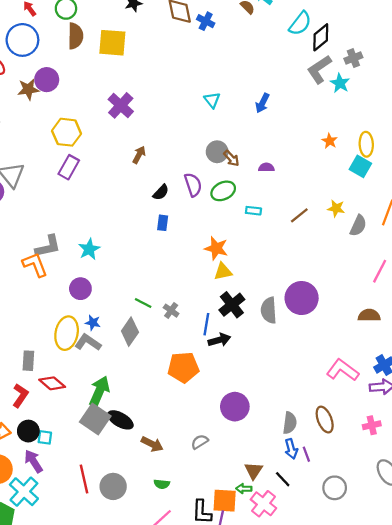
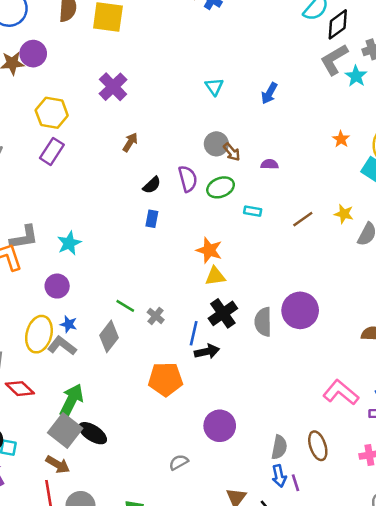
brown arrow: (152, 444) -> (58, 464), moved

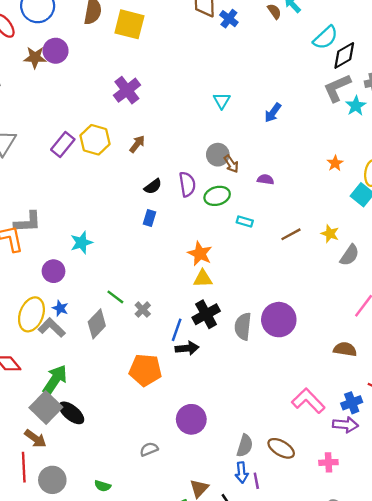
yellow hexagon: (52, 113) -> (95, 140), moved
cyan star: (69, 243) -> (82, 243), moved
brown ellipse: (318, 446) -> (281, 448), turned -48

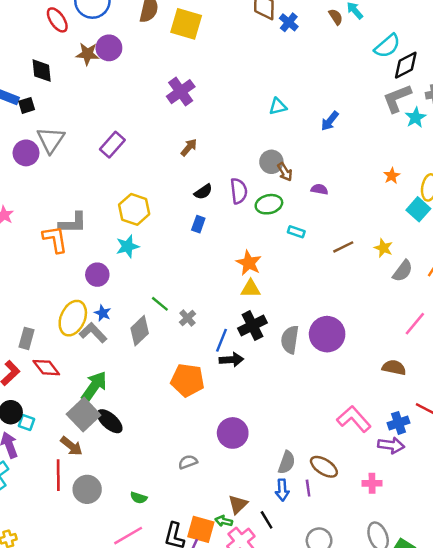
cyan triangle: (222, 101) -> (278, 106), turned 42
yellow hexagon: (95, 140) -> (134, 209), moved
purple line: (256, 481) -> (308, 488), moved

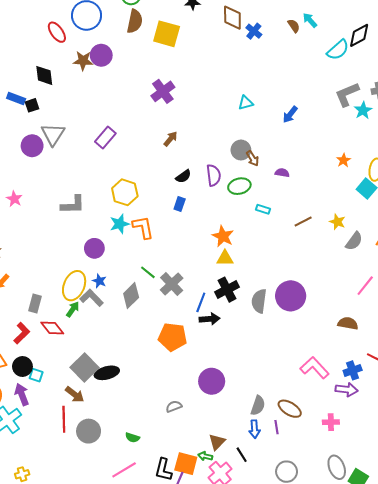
black diamond: (406, 65) -> (359, 35), moved
orange L-shape: (55, 239) -> (143, 227), moved
gray cross: (187, 318) -> (172, 284), size x1.6
green arrow: (94, 386) -> (73, 309), moved, size x0.6
black ellipse: (110, 421) -> (107, 373), turned -55

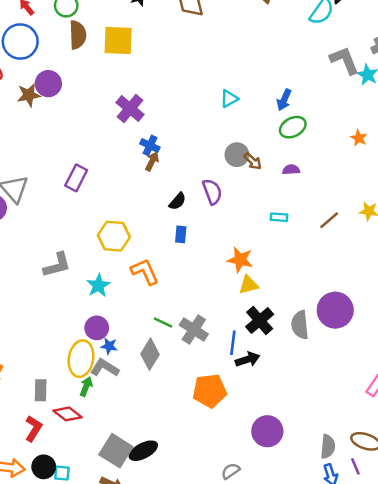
blue cross: (254, 31) -> (150, 145), moved
gray L-shape: (347, 94) -> (344, 60), turned 104
green ellipse: (239, 186) -> (293, 127), moved
cyan star: (120, 224) -> (98, 285), moved
purple circle: (94, 248) -> (97, 328), moved

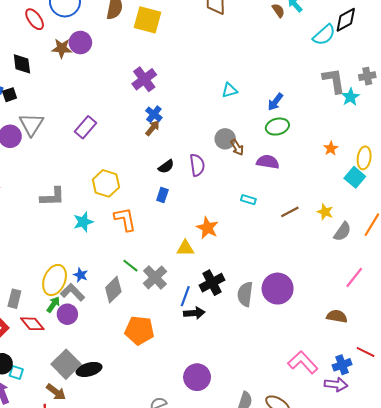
purple semicircle: (291, 170) -> (268, 162), size x1.5
yellow triangle: (249, 285) -> (185, 248), moved
purple circle: (97, 328) -> (67, 314), moved
orange pentagon: (210, 391) -> (139, 330), moved

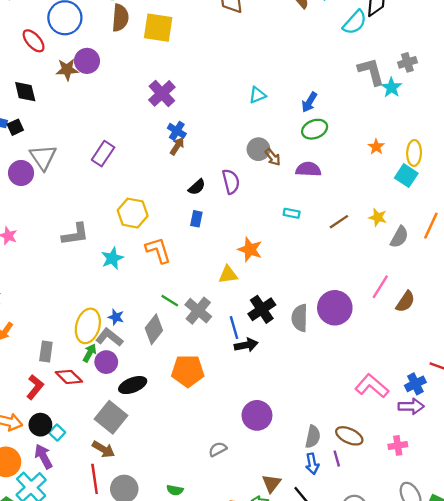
pink line: (354, 277) -> (380, 287), moved
blue line: (185, 296) -> (234, 328), turned -30
brown semicircle: (337, 316) -> (405, 302), moved, turned 120
black ellipse: (89, 369) -> (133, 385), moved
cyan square: (16, 372) -> (57, 433), turned 32

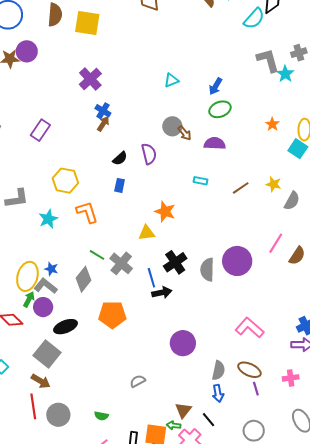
pink L-shape: (372, 386) -> (250, 328), moved
purple circle: (257, 415) -> (183, 343), moved
purple line: (337, 459) -> (256, 389), moved

